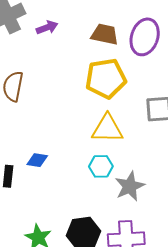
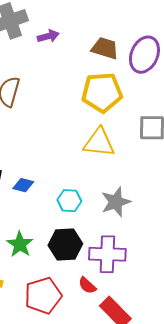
blue diamond: (37, 160) -> (23, 185), moved
cyan hexagon: (101, 166) -> (69, 201), moved

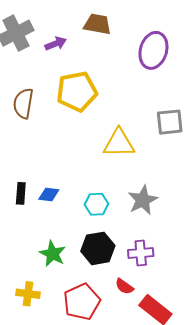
brown trapezoid: (105, 48) -> (97, 24), moved
yellow pentagon: (102, 92) -> (77, 91), moved
purple cross: (107, 254) -> (141, 253), size x0.7

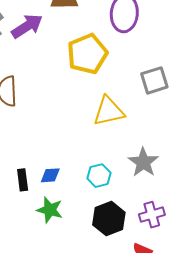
purple arrow: (56, 44) -> (27, 26), size x1.5
yellow pentagon: (77, 91) -> (87, 54), moved
green star: (53, 254) -> (50, 210), moved

